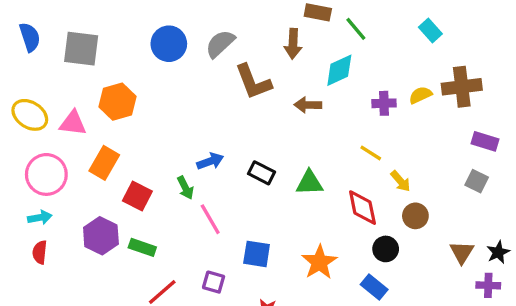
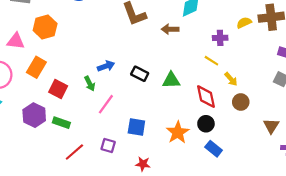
purple cross: (384, 103) -> (220, 38), moved
pink line: (210, 219) -> (106, 104), turned 66
black circle: (386, 249) -> (206, 124), moved

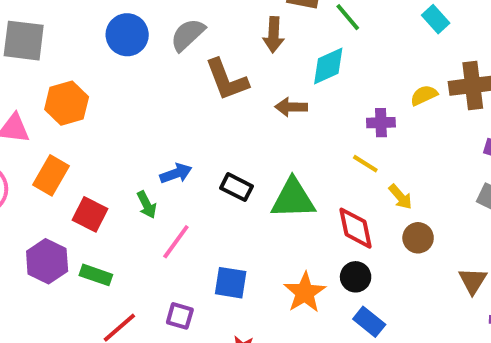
green triangle: (171, 80) -> (293, 199), size x1.4

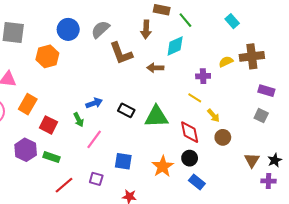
orange hexagon: (67, 103) -> (47, 56), moved

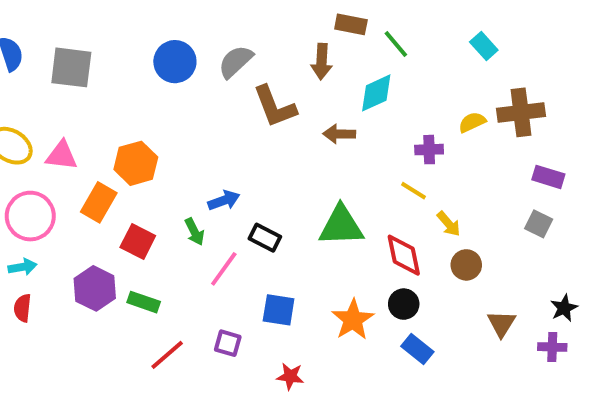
orange hexagon: (47, 56) -> (136, 163), moved
black rectangle: (126, 110) -> (265, 238), moved
brown triangle: (252, 160) -> (501, 324), moved

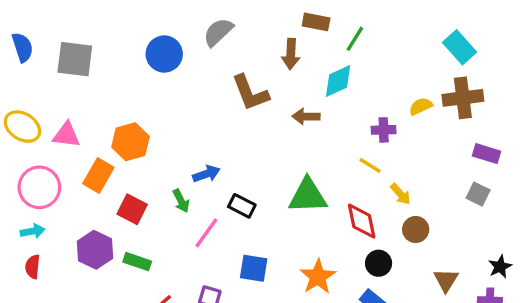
green line: (396, 44) -> (355, 39), turned 72
cyan rectangle: (484, 46) -> (460, 47), moved, size x1.4
gray semicircle: (236, 62) -> (218, 32), moved
black circle: (404, 304) -> (379, 263), moved

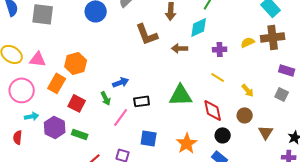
purple cross: (384, 130) -> (220, 49), moved
yellow arrow: (400, 194) -> (248, 90), moved
black rectangle: (242, 206) -> (142, 101), turned -35
cyan arrow: (33, 231) -> (32, 116), moved
brown triangle: (446, 280) -> (266, 132), moved

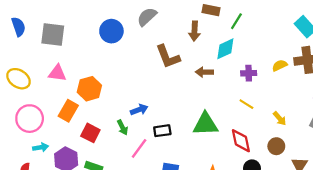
pink triangle: (38, 59) -> (57, 73), moved

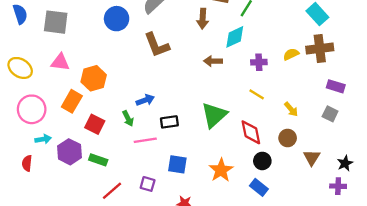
brown L-shape: (168, 57) -> (157, 45), moved
green triangle: (205, 124) -> (214, 115), turned -40
pink line: (139, 148) -> (145, 140), turned 45

